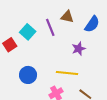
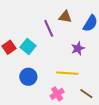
cyan square: (28, 32) -> (28, 46), moved

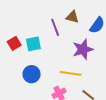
cyan square: (28, 46) -> (33, 44), turned 35
purple star: (78, 48) -> (83, 49), size x1.5

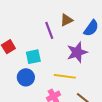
brown triangle: (72, 17) -> (66, 20), turned -40
cyan square: (33, 44) -> (33, 57), moved

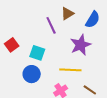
cyan square: (33, 57) -> (37, 53), turned 35

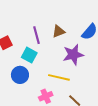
brown triangle: (67, 14) -> (59, 31), moved
purple line: (51, 25) -> (36, 35), moved

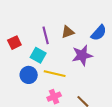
yellow line: (59, 77) -> (55, 74), moved

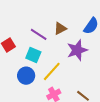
purple line: (46, 35) -> (39, 34), turned -36
yellow line: (55, 74) -> (52, 71), turned -55

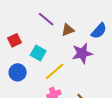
purple line: (39, 34) -> (46, 19), moved
blue circle: (26, 76) -> (18, 72), moved

